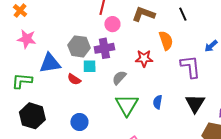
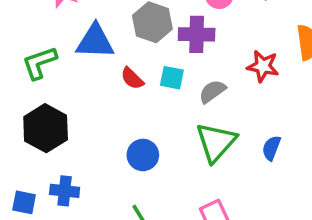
cyan square: (90, 66) -> (172, 78), moved
green L-shape: (22, 81) -> (39, 63), turned -35
blue circle: (79, 122) -> (143, 155), moved

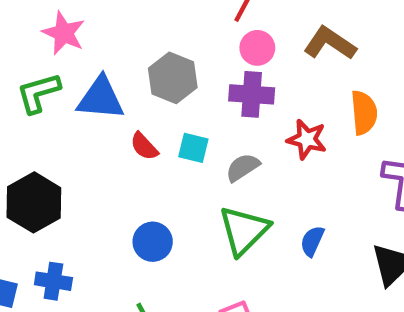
purple cross: (197, 34) -> (252, 94), moved
green L-shape: (39, 63) -> (38, 93), moved

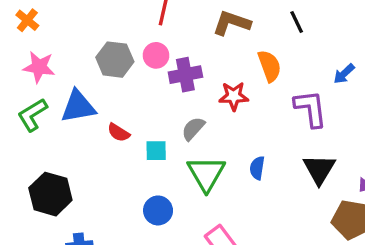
pink circle: (257, 48) -> (156, 55), moved
gray hexagon: (173, 78) -> (115, 60), moved
cyan square: (193, 148) -> (156, 151), moved
blue circle: (153, 242) -> (158, 210), moved

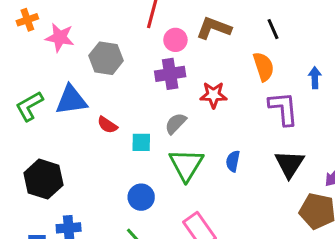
orange cross: (27, 20) -> (27, 20), turned 30
pink circle: (156, 55) -> (175, 40), moved
orange semicircle: (269, 66) -> (263, 67), moved
pink star: (39, 67) -> (60, 37), moved
blue arrow: (344, 74) -> (315, 78), turned 130

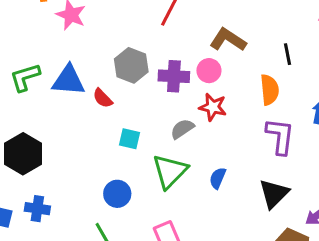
pink circle: (175, 40) -> (209, 71), moved
gray hexagon: (106, 58) -> (131, 65), moved
gray semicircle: (176, 123) -> (182, 129), moved
red semicircle: (107, 125) -> (103, 98), moved

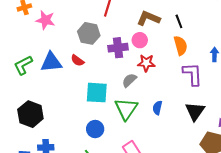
black line: (287, 54) -> (179, 21), moved
gray hexagon: (131, 65) -> (89, 33), moved
red semicircle: (103, 98) -> (77, 60), moved
cyan square: (129, 139) -> (97, 93), size x1.6

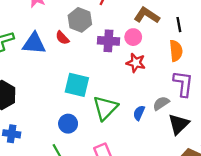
red semicircle: (77, 60) -> (62, 38), moved
gray semicircle: (129, 80) -> (161, 103), moved

